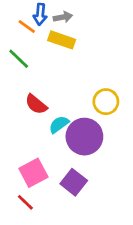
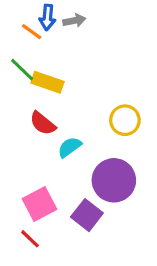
yellow rectangle: (62, 40) -> (47, 82), moved
purple circle: (84, 137) -> (114, 180), moved

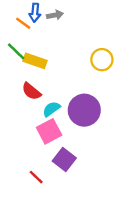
yellow circle: (125, 120) -> (102, 60), moved
purple circle: (114, 180) -> (84, 110), moved
pink square: (40, 204) -> (49, 131), moved
red line: (30, 239) -> (36, 177), moved

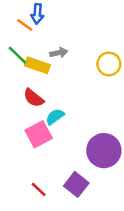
gray arrow: (55, 15) -> (59, 53), moved
purple circle: (84, 110) -> (104, 151), moved
pink square: (49, 131) -> (39, 134), moved
purple square: (64, 159) -> (76, 184), moved

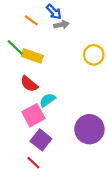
blue arrow: (37, 14) -> (54, 12), moved, turned -49
orange line: (25, 25) -> (31, 20), moved
gray arrow: (59, 53) -> (61, 25), moved
purple square: (76, 184) -> (41, 140), moved

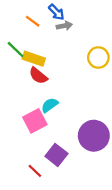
red semicircle: (29, 84) -> (38, 76), moved
purple square: (41, 140) -> (56, 155), moved

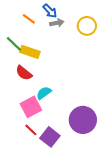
yellow circle: (98, 57) -> (87, 26), moved
red semicircle: (38, 76) -> (24, 73), moved
red line: (35, 171) -> (31, 130), moved

